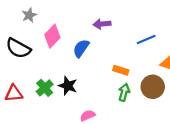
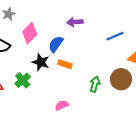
orange rectangle: (121, 70) -> (65, 64), moved
black star: (68, 86) -> (41, 62), moved

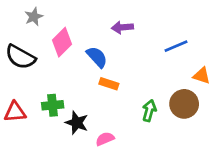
blue semicircle: (56, 44) -> (97, 57), turned 102
black star: (41, 62) -> (77, 123), moved
green cross: (23, 80) -> (53, 105), turned 35

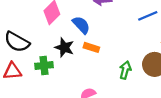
black semicircle: (20, 57) -> (17, 42), moved
black star: (77, 123) -> (64, 47), moved

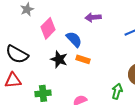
green cross: (44, 66) -> (43, 93), moved
green arrow: (125, 70) -> (117, 91), moved

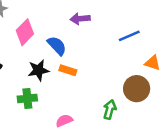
black star: (59, 59) -> (38, 70), turned -30
green cross: (43, 93) -> (27, 98), moved

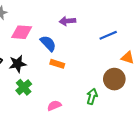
pink diamond: (25, 32) -> (22, 32), turned 50
black star: (38, 70) -> (18, 64), moved
green cross: (27, 98) -> (24, 87), turned -35

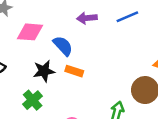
blue line: (108, 35) -> (127, 17), moved
black star: (18, 64) -> (44, 71), moved

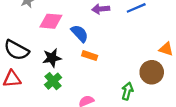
black star: (44, 71) -> (52, 58), moved

